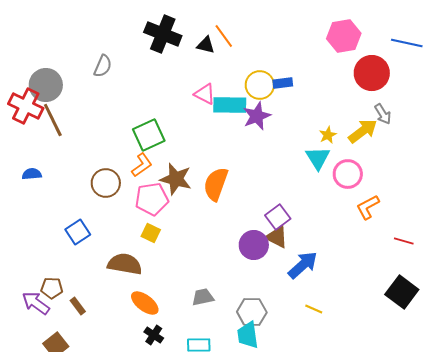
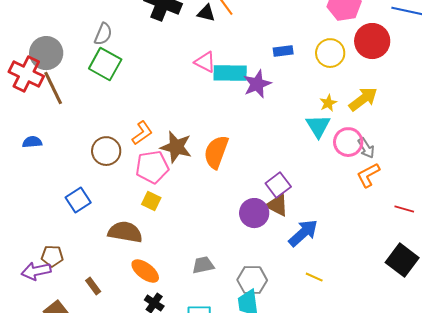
yellow circle: (260, 85) -> (330, 53), moved
gray arrow: (383, 114) -> (366, 148), moved
green square: (149, 135) -> (105, 64), moved, turned -36
purple arrow: (36, 303) -> (36, 271), turned -48
brown rectangle: (78, 306) -> (93, 286), moved

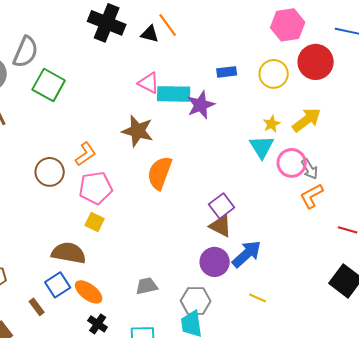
gray semicircle: (103, 34) -> (26, 52), moved, size x1.4
brown star: (176, 147) -> (138, 131), moved
blue square: (78, 200) -> (58, 285), moved
purple circle: (254, 213) -> (215, 262), moved

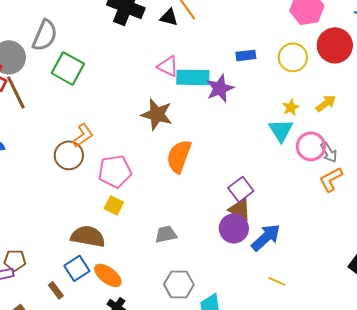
yellow arrow: (307, 120) -> (326, 103), size x0.7
orange L-shape: (86, 154) -> (83, 135), moved
purple circle: (215, 262) -> (234, 228), moved
gray trapezoid: (147, 286) -> (166, 234), moved
gray hexagon: (196, 301) -> (179, 284), moved

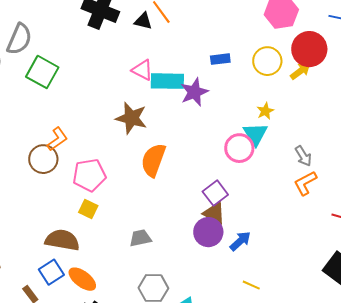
yellow arrow: (326, 103) -> (300, 71), moved
pink circle: (311, 146) -> (239, 148), moved
blue arrow: (266, 237) -> (240, 241), size x0.7

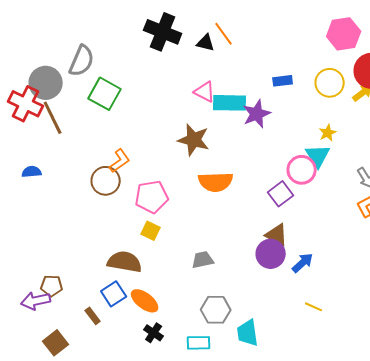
orange semicircle: (153, 160) -> (216, 182), turned -112
purple square: (215, 193) -> (281, 194), moved

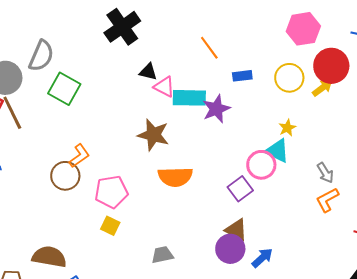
black cross: (163, 32) -> (122, 27), turned 33
orange line: (224, 34) -> (209, 48), moved
black triangle: (206, 43) -> (148, 72), moved
cyan triangle: (318, 156) -> (277, 151), turned -32
brown semicircle: (125, 262) -> (49, 257), moved

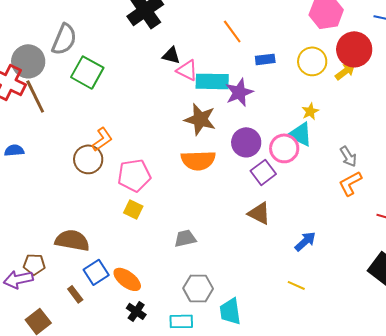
brown star: (153, 135) -> (200, 119), moved
purple circle: (230, 249) -> (246, 142), moved
blue arrow: (262, 258) -> (305, 241), moved

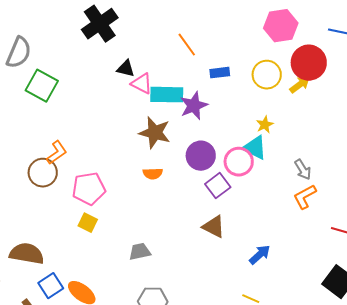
orange semicircle: (198, 160) -> (153, 174), size x0.6

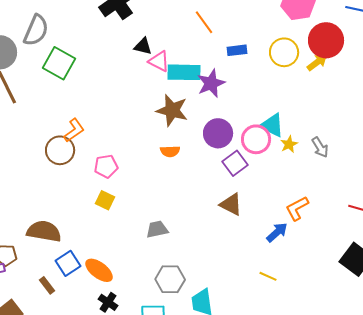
yellow star: (265, 125) -> (289, 144), moved
pink pentagon: (89, 189) -> (106, 166), size x0.7
orange L-shape: (305, 197) -> (297, 208), moved

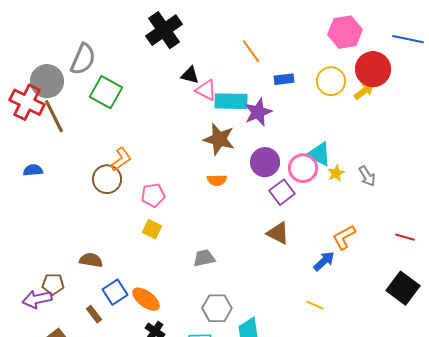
brown semicircle: (44, 231) -> (91, 260), size x0.7

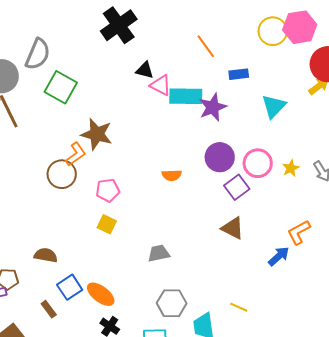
yellow circle: (331, 81) -> (273, 31), moved
brown star: (219, 139) -> (97, 134), moved
cyan triangle: (319, 154) -> (274, 106), moved, turned 48
yellow line: (315, 305) -> (239, 307), moved

